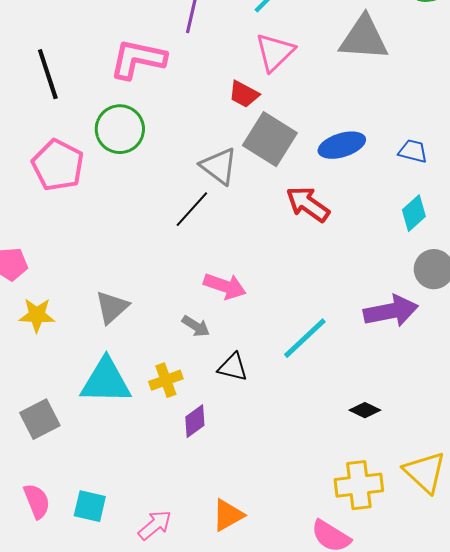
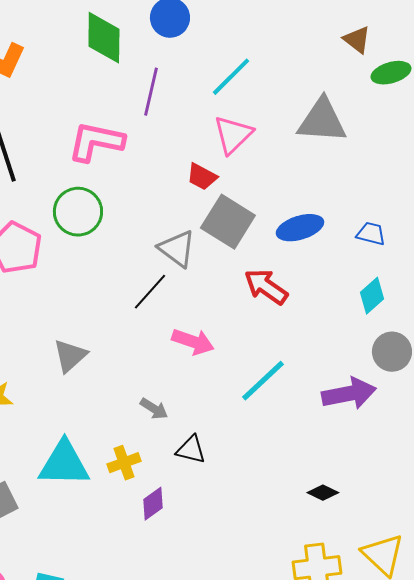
pink arrow: (225, 286) -> (193, 342), moved
gray triangle: (112, 307) -> (70, 356), moved
cyan line: (305, 338) -> (263, 381), moved

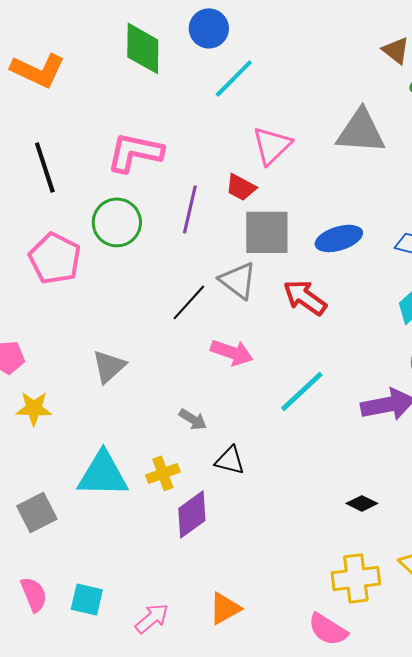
cyan line: (231, 77) -> (234, 78), moved
purple line: (151, 92) -> (190, 209), moved
gray square: (228, 222) -> (267, 232), turned -32
gray triangle: (177, 249) -> (238, 280), moved
purple diamond: (153, 504) -> (192, 514), size x1.4

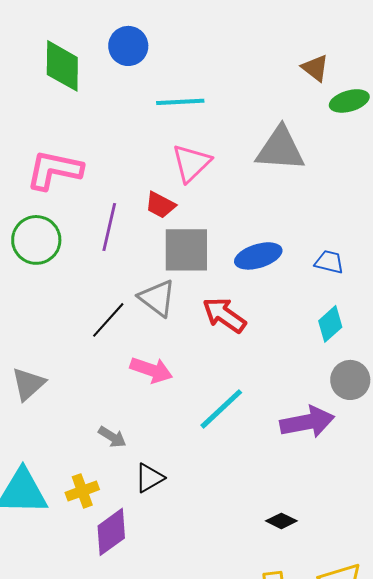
cyan line: (234, 78) -> (180, 102), moved, turned 42
black triangle: (230, 460) -> (149, 478), turned -44

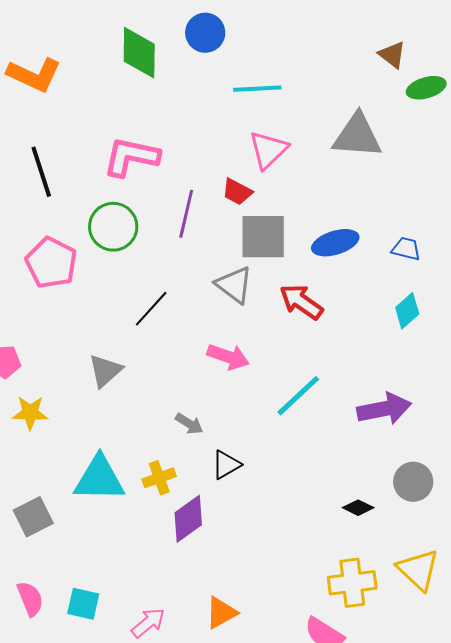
black line: (108, 320) -> (151, 309), moved
gray circle: (350, 380) -> (413, 482), moved

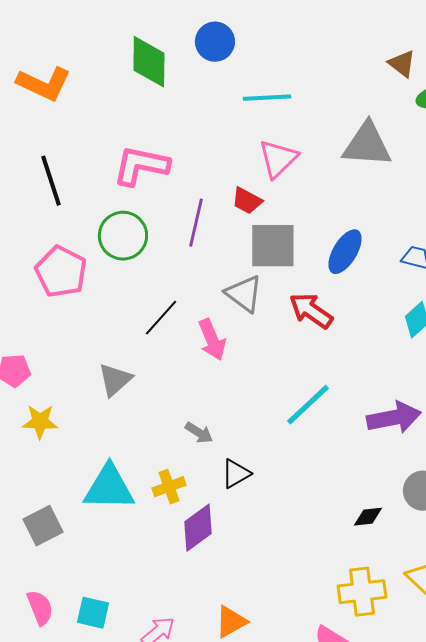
blue ellipse: (335, 243) -> (345, 252), turned -42
pink arrow: (228, 357) -> (212, 340), moved, turned 48
black diamond: (358, 508) -> (368, 517), turned -32

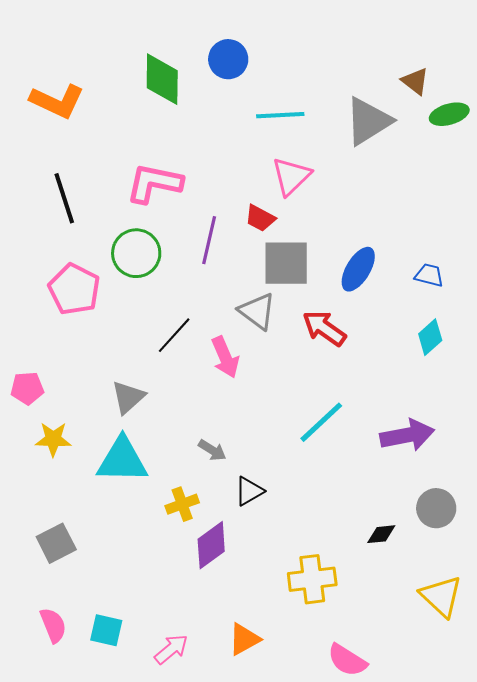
gray triangle: (367, 145) -> (368, 121), moved, turned -36
cyan triangle: (109, 488) -> (122, 460), moved
yellow cross: (362, 592) -> (312, 579), moved

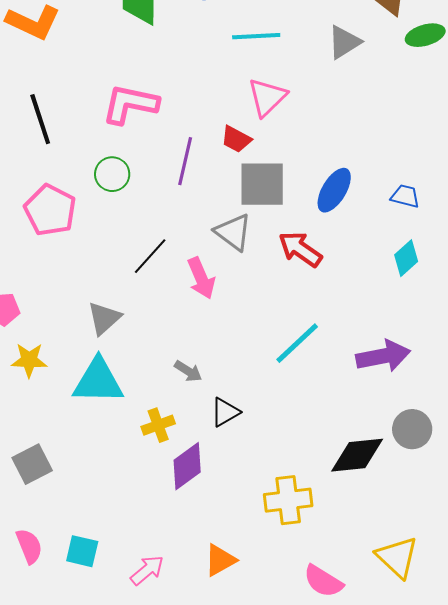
gray triangle: (368, 121) -> (344, 42), size x0.7
green circle: (136, 253) -> (112, 174), size x0.7
black diamond: (381, 534) -> (357, 455), size x1.8
yellow triangle: (441, 596) -> (397, 557), moved

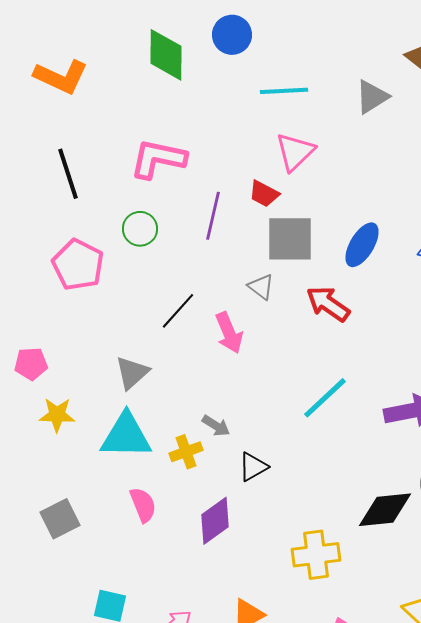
gray triangle: (233, 232) -> (261, 287), size x0.7
yellow cross: (158, 425) -> (186, 452), moved
pink semicircle: (29, 546) -> (143, 505), moved

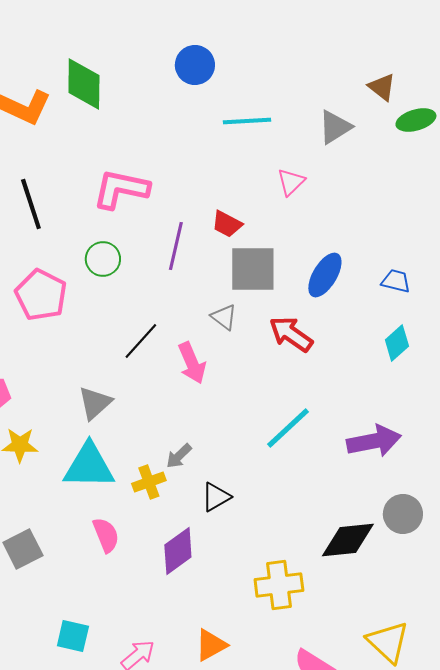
green diamond: (166, 55) -> (84, 84), moved
pink triangle: (295, 152) -> (291, 182), moved, size x0.7
gray arrow: (216, 426) -> (179, 456), turned 104

